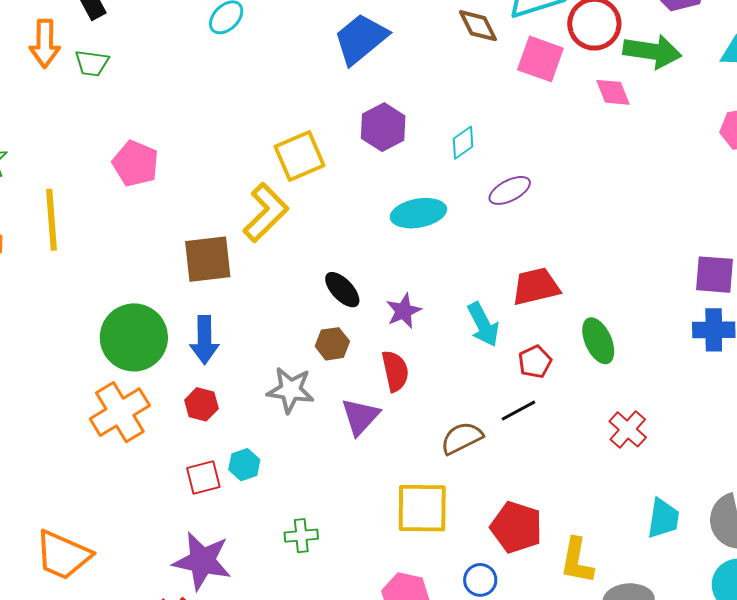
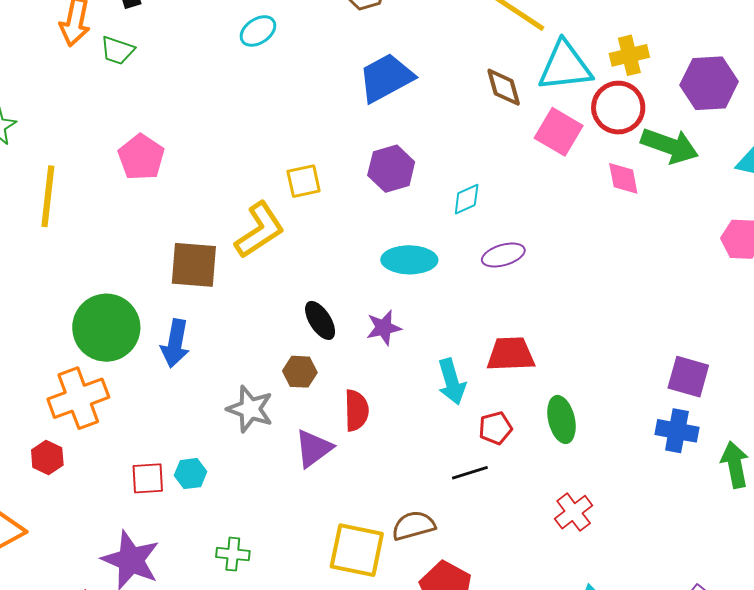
yellow square: (300, 156) -> (304, 181), size x0.7
purple star: (404, 311) -> (384, 328), moved
red hexagon: (201, 404) -> (47, 457), moved
brown semicircle: (462, 438) -> (413, 526), moved

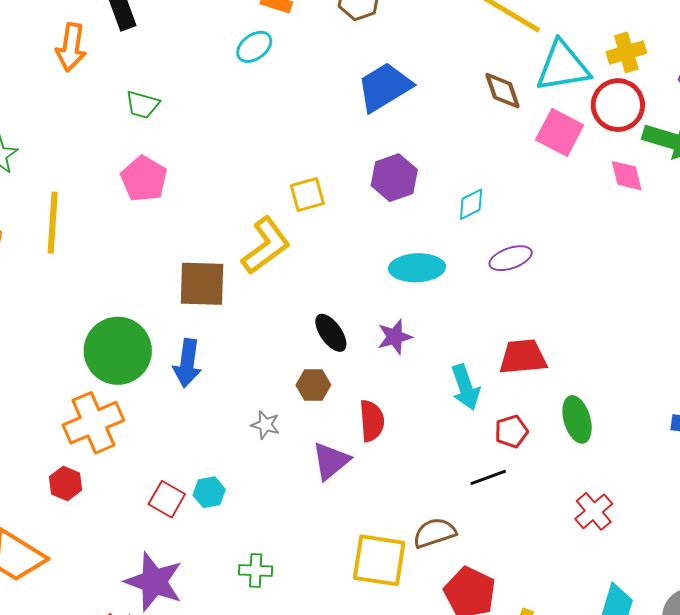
green trapezoid: (117, 50) -> (142, 105), moved
gray star: (250, 409) -> (265, 425), size x0.6
red square: (148, 478) -> (167, 499), turned 36

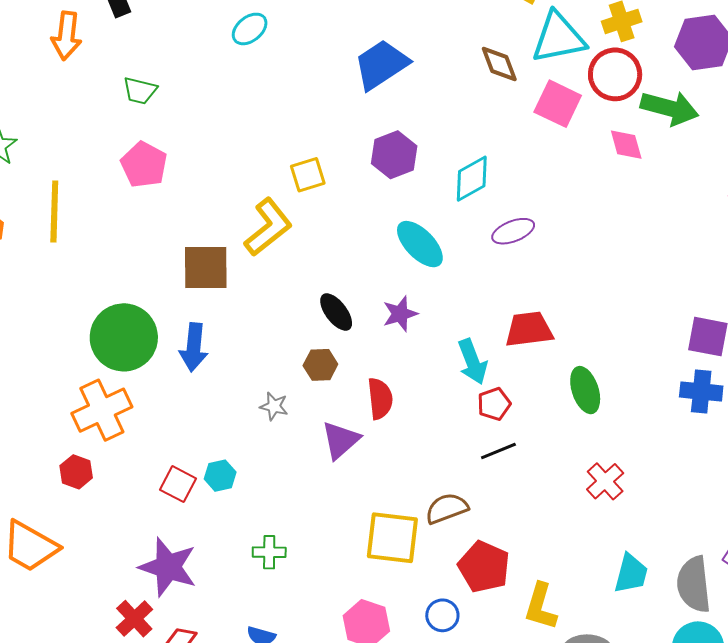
cyan diamond: (471, 204) -> (472, 179), size x1.4
cyan ellipse: (417, 268) -> (420, 244), turned 50
red pentagon: (511, 431) -> (494, 404), moved

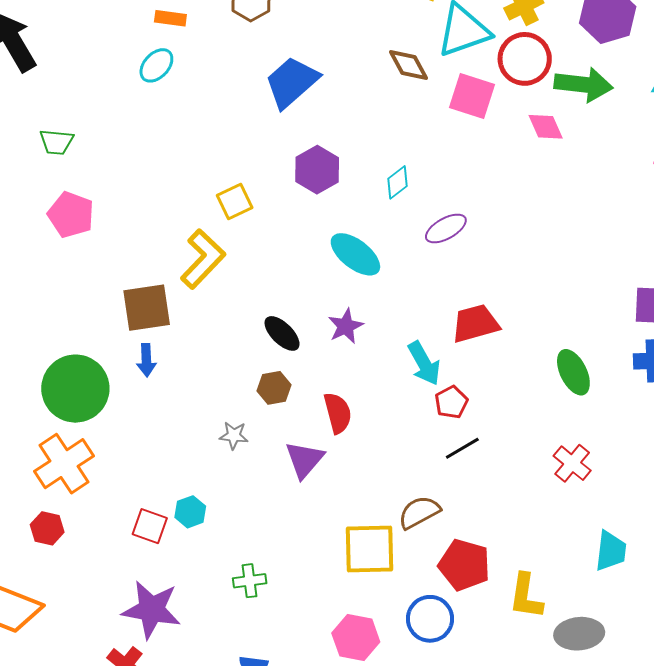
cyan diamond: (472, 179) -> (398, 182), size x0.7
blue arrow: (194, 347) -> (146, 360), moved, size x0.7
green ellipse: (585, 390) -> (573, 372), moved
blue circle: (442, 615) -> (430, 619), size x1.4

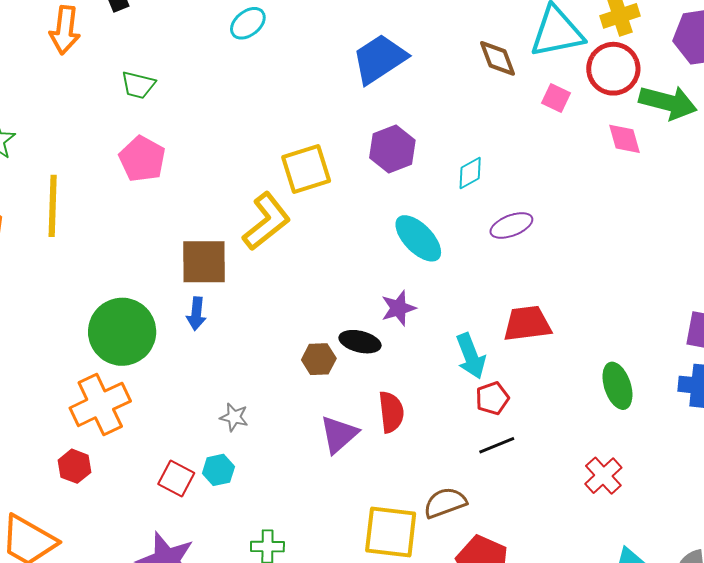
pink square: (472, 96) -> (556, 98), size x0.6
yellow square: (235, 201) -> (306, 169), size x1.4
black ellipse: (282, 333) -> (360, 342), moved, turned -39
red semicircle: (338, 413) -> (391, 412), moved
gray star: (234, 436) -> (234, 417), moved

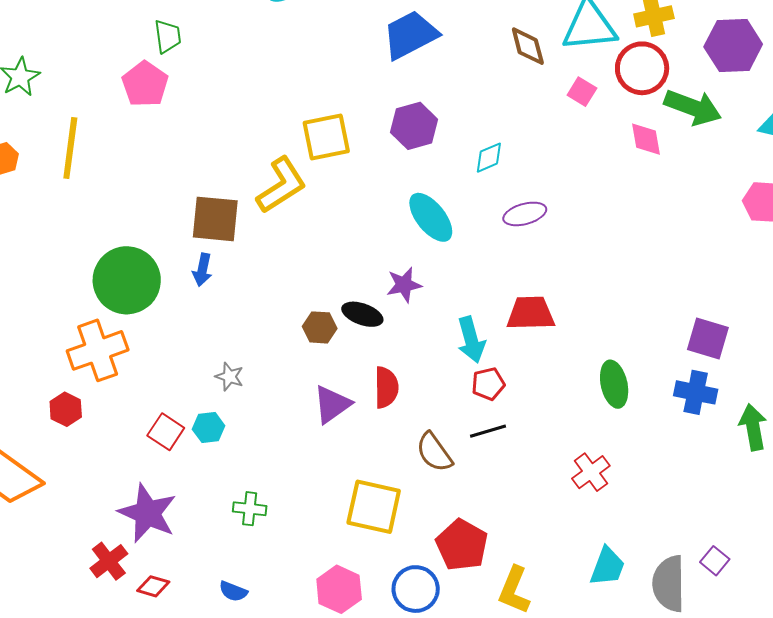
green trapezoid: (138, 85) -> (168, 36), turned -117
pink pentagon: (142, 159) -> (145, 84), moved
brown semicircle: (445, 503) -> (434, 452), moved, turned -111

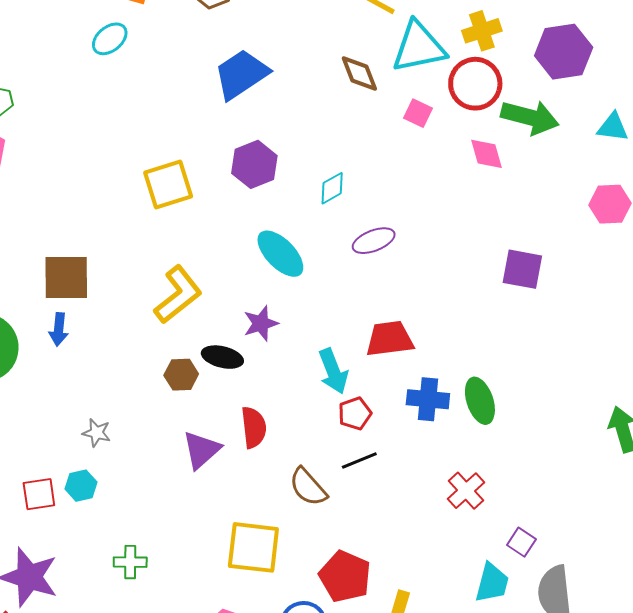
yellow L-shape: (281, 185) -> (178, 295), moved
purple square: (708, 338) -> (522, 269), moved
blue cross: (696, 392) -> (428, 399), moved
red square: (166, 432) -> (39, 494), turned -36
purple square: (715, 561) -> (521, 542), moved

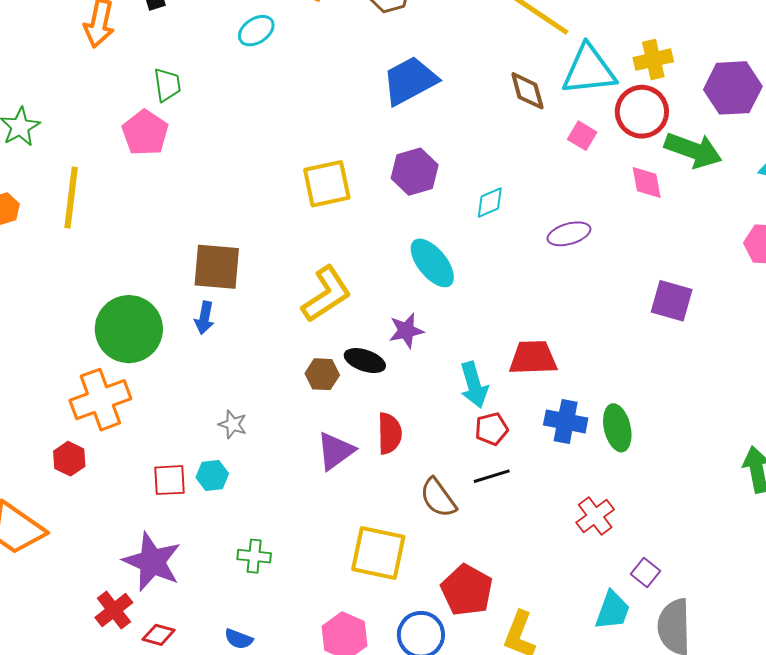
cyan ellipse: (110, 39) -> (256, 31), moved
purple ellipse: (374, 241) -> (569, 234), moved

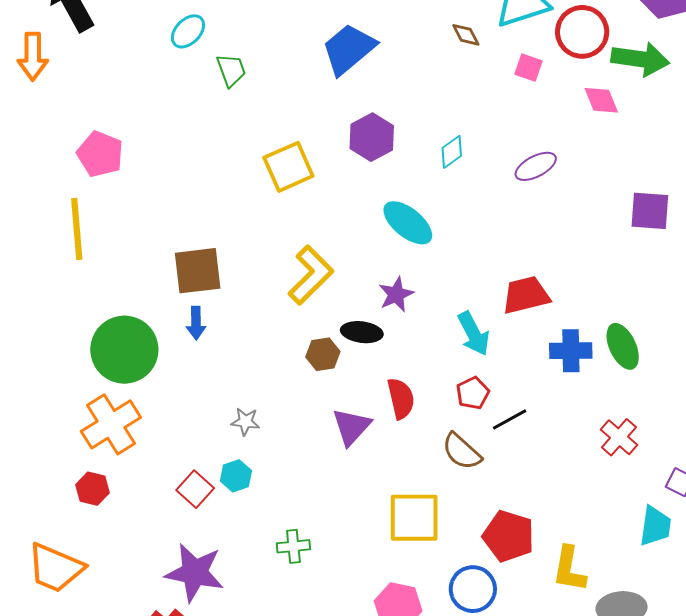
green trapezoid: (167, 85) -> (231, 70), moved
brown diamond: (527, 91) -> (466, 35), size x0.7
yellow line: (71, 197) -> (77, 229), moved
red pentagon: (492, 429) -> (473, 393), moved
red square: (170, 480) -> (195, 489), turned -33

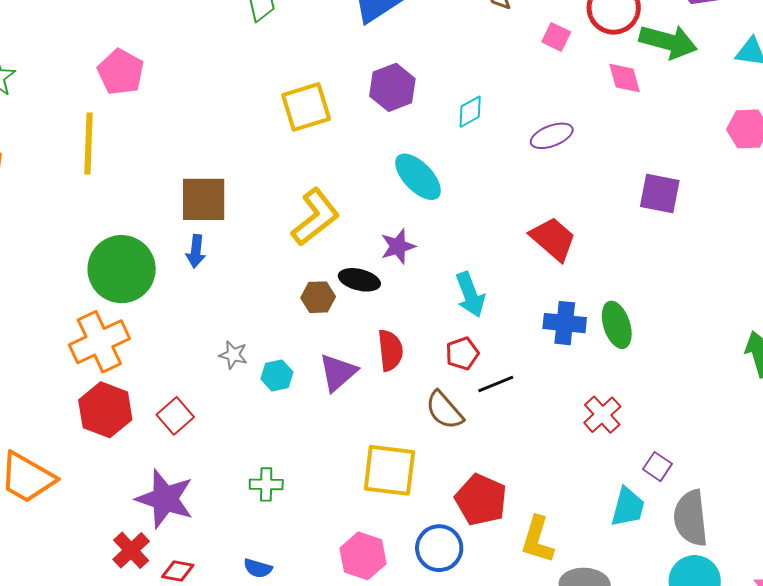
red trapezoid: (526, 295) -> (553, 239), moved, turned 48
cyan hexagon: (236, 476) -> (277, 376), moved
red hexagon: (92, 489) -> (105, 410), moved, size x1.6

